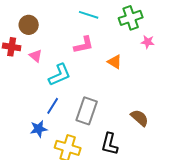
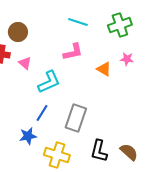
pink star: (148, 42) -> (127, 59), moved
brown semicircle: (140, 118) -> (129, 152), moved

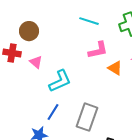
pink L-shape: (73, 52) -> (98, 50), moved

